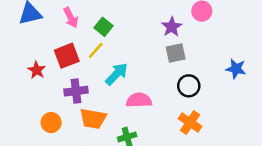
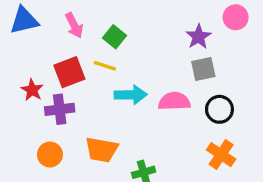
yellow line: (96, 50) -> (105, 66), turned 66
cyan arrow: (117, 74) -> (131, 95), turned 45
purple cross: (76, 91) -> (60, 109), moved
pink semicircle: (139, 100) -> (174, 101), moved

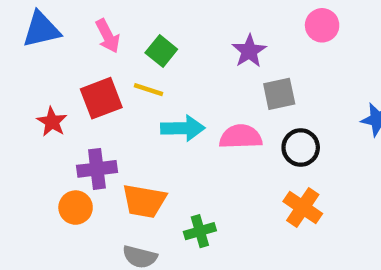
purple star: (198, 37) -> (249, 51), moved
purple cross: (60, 109) -> (97, 169), moved

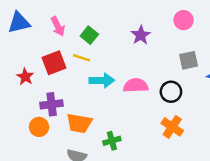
gray square: (279, 94) -> (189, 60), moved

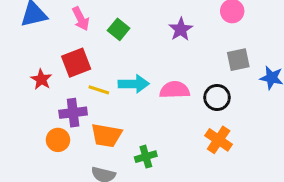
yellow line: (82, 58) -> (99, 90), moved

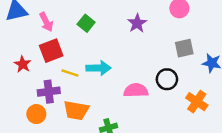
pink arrow: (81, 19) -> (46, 22), moved
pink semicircle: (175, 90) -> (136, 90), moved
orange cross: (219, 140) -> (197, 102), moved

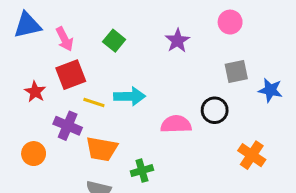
purple cross: (49, 92) -> (68, 126), turned 30
orange cross: (197, 102) -> (252, 155), moved
orange circle: (36, 114) -> (34, 154), moved

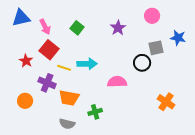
red square: (71, 75) -> (49, 50), turned -30
blue star: (270, 90) -> (178, 38), moved
black circle: (215, 110) -> (142, 63), moved

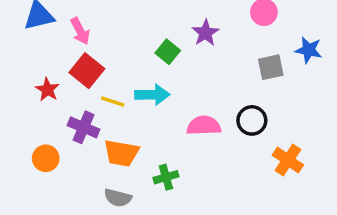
green square: (77, 28) -> (168, 52), moved
black circle: (142, 63) -> (252, 120), moved

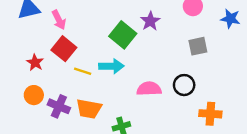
blue star: (309, 50) -> (230, 19), moved
green square: (168, 52) -> (123, 35), size x1.5
purple cross: (84, 127) -> (59, 106), moved
orange circle: (46, 158) -> (34, 95), moved
orange cross: (288, 160) -> (210, 114), turned -30

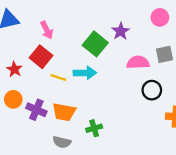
pink arrow: (59, 20) -> (47, 30), moved
pink semicircle: (149, 89) -> (138, 62), moved

